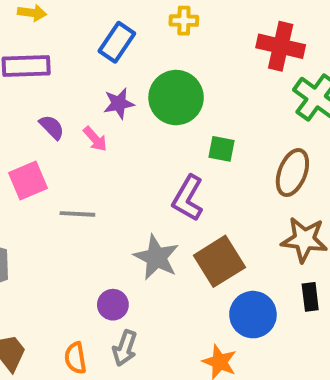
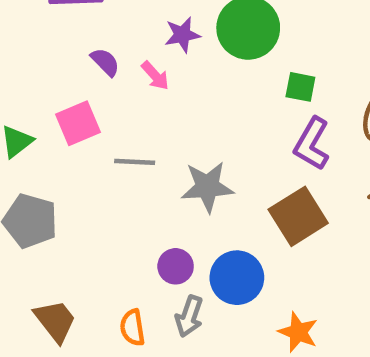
purple L-shape: (188, 198) -> (312, 144), moved
gray star: (156, 257) -> (207, 187), moved, turned -30
blue circle: (253, 315) -> (237, 278), moved

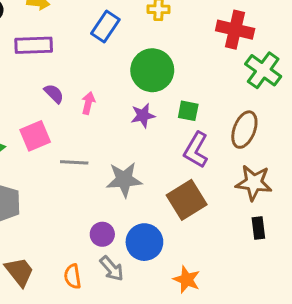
purple star: (182, 35) -> (143, 116), moved
pink arrow: (155, 76) -> (88, 103), turned -125
gray arrow: (189, 316) -> (112, 269), turned -60

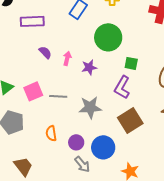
purple star: (143, 116) -> (89, 67), moved
pink square: (35, 136) -> (33, 91), moved
purple L-shape: (196, 150) -> (122, 87), moved
orange semicircle: (73, 276) -> (51, 133), moved

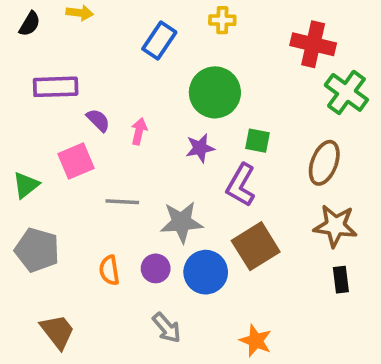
purple rectangle: (32, 21) -> (56, 87), moved
purple star: (89, 67) -> (200, 148), moved
pink square: (33, 91) -> (76, 161), moved
purple circle: (76, 142) -> (156, 268), moved
blue circle: (103, 147) -> (206, 272), moved

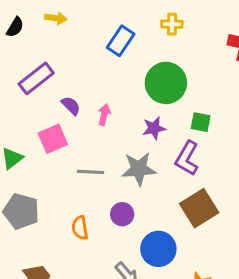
purple rectangle: (56, 87) -> (36, 78), turned -36
gray star: (182, 222) -> (139, 169), moved
purple circle: (156, 268) -> (122, 214), moved
blue circle: (206, 272) -> (158, 249), moved

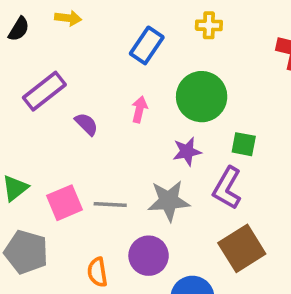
pink arrow: (104, 115) -> (139, 109), moved
pink square: (53, 139) -> (64, 203), moved
purple circle: (122, 214) -> (149, 256), size x1.4

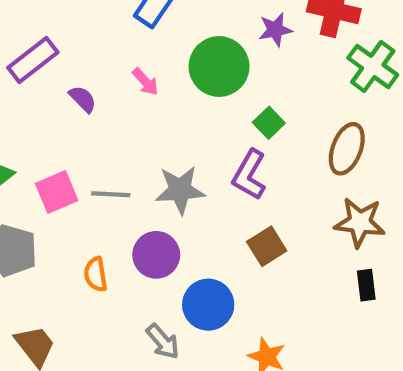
pink arrow: (139, 109) -> (145, 82), turned 125
green square: (244, 144) -> (269, 123), turned 35
purple star: (187, 151) -> (275, 30), moved
brown square: (242, 248) -> (267, 246), size x0.7

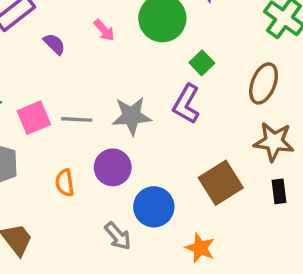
brown square: (267, 246) -> (221, 183), moved, size x1.4

